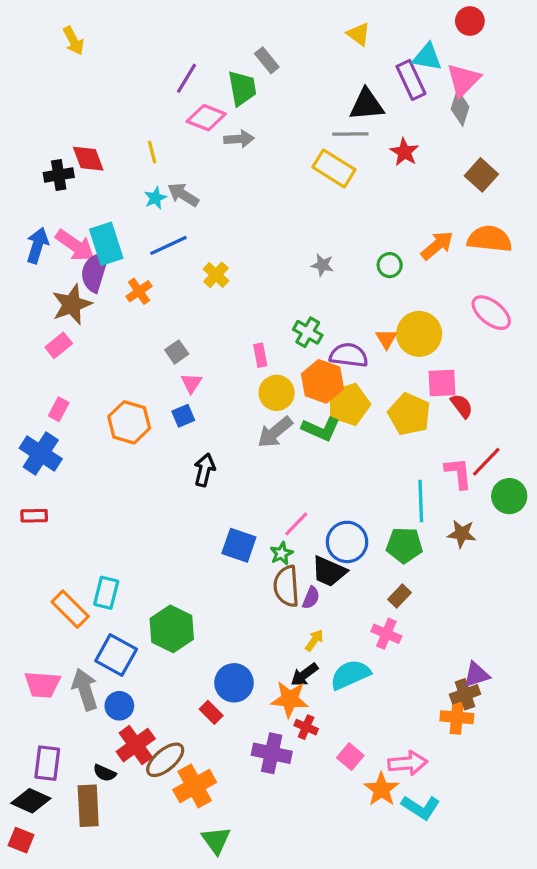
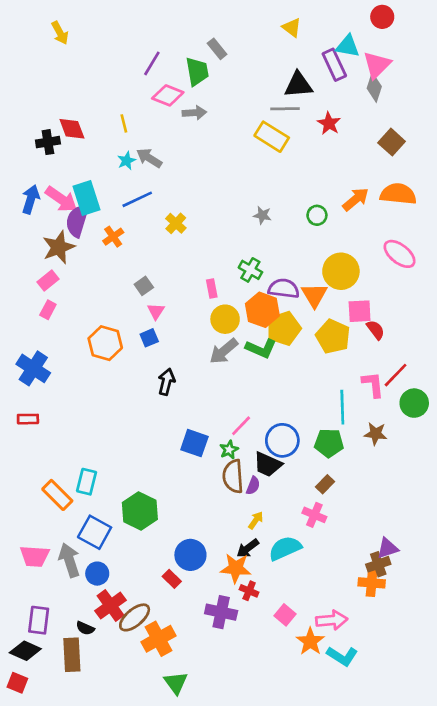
orange triangle: (386, 339) -> (314, 295), moved, size x1.5
pink rectangle: (59, 409) -> (48, 310), moved

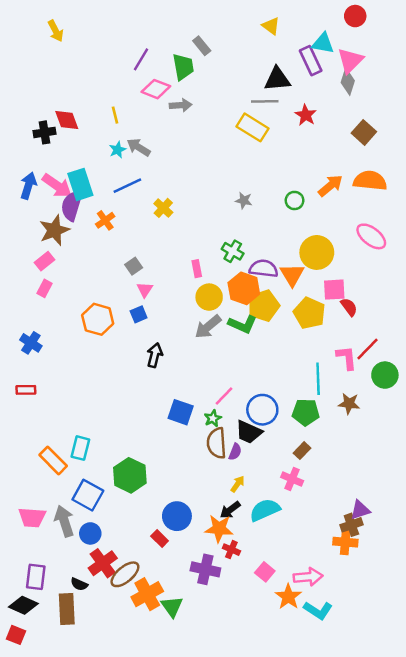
blue cross: (33, 368) -> (31, 343), size x0.7
green triangle: (176, 683) -> (172, 607), moved

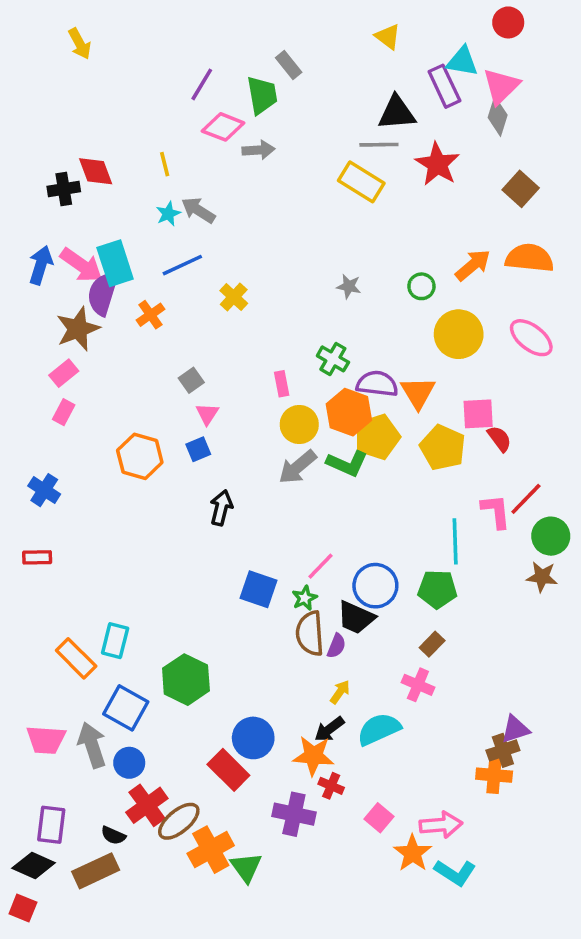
red star: (306, 115) -> (437, 164), size x1.4
yellow circle: (317, 252) -> (459, 334), moved
brown star: (349, 404) -> (542, 577), moved
red rectangle: (160, 538) -> (228, 770), size x1.6
brown rectangle: (67, 609) -> (96, 871), turned 68

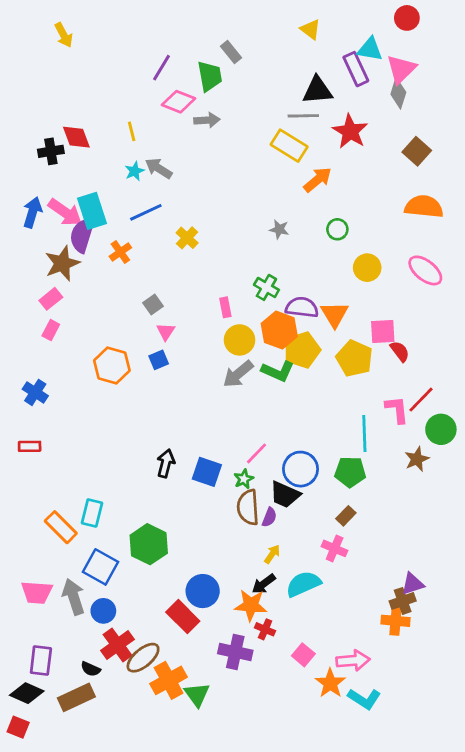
orange arrow: (473, 265) -> (318, 180), moved
yellow circle: (459, 334) -> (367, 268), size x0.7
black arrow: (221, 508) -> (166, 463), moved
brown star: (542, 577) -> (417, 459), moved, turned -30

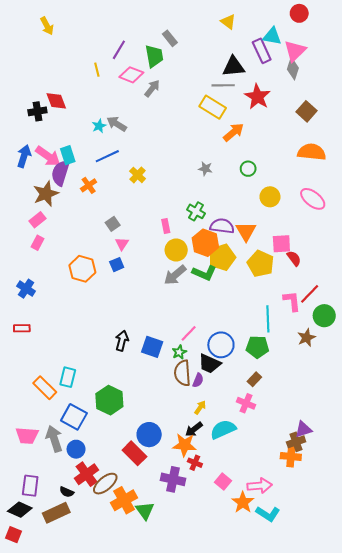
gray arrow: (207, 120) -> (152, 88), turned -48
yellow line: (132, 131) -> (97, 70), moved
cyan rectangle: (92, 211) -> (68, 155), size x0.7

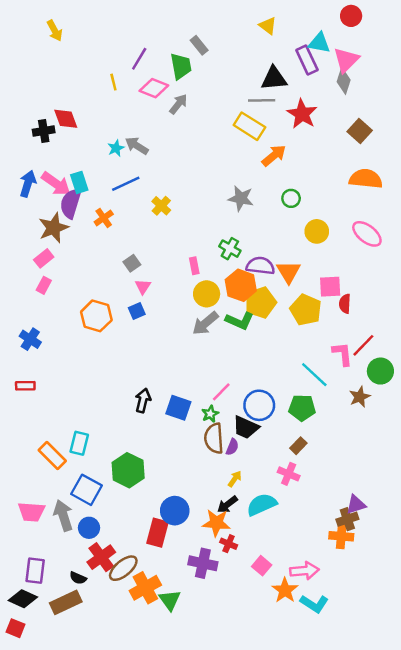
gray star: (205, 169) -> (241, 198), size x1.5
red semicircle: (294, 258) -> (345, 304), turned -140
cyan line: (268, 319) -> (314, 375), turned -45
red rectangle: (134, 453) -> (158, 533), turned 60

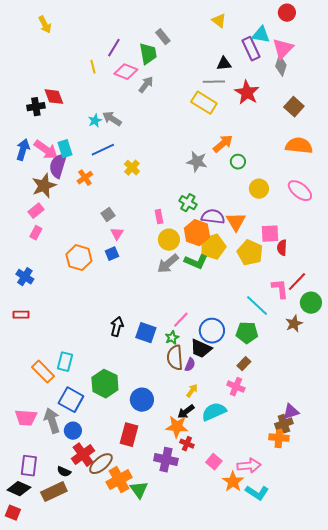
black triangle: (274, 78) -> (224, 64), size x0.7
orange arrow: (274, 156) -> (223, 144), moved
blue circle: (175, 511) -> (142, 400), moved

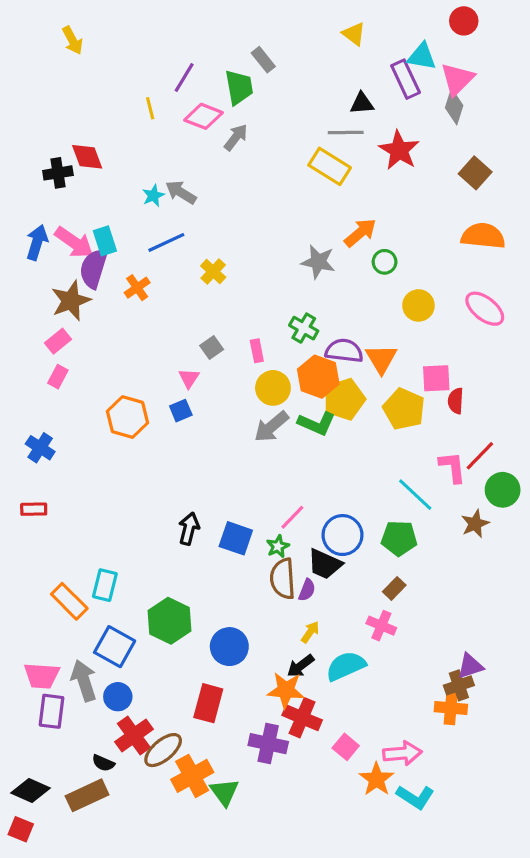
gray square: (108, 215) -> (212, 348), moved
red cross: (187, 444) -> (302, 718), size x1.6
purple rectangle: (29, 466) -> (51, 711), moved

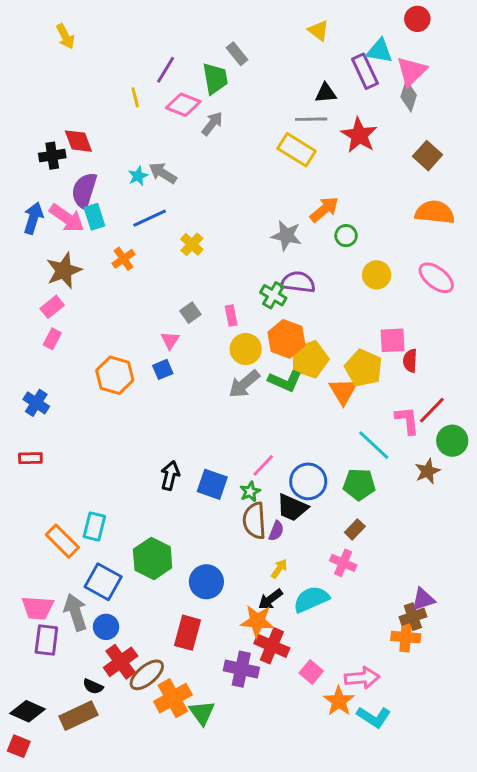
purple semicircle: (94, 268) -> (84, 190), moved
purple semicircle: (344, 351) -> (298, 282), moved
orange triangle: (381, 359) -> (343, 391), moved

